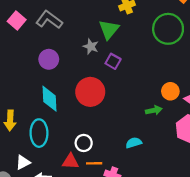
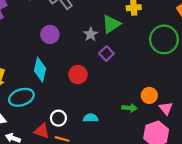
red circle: (90, 92) -> (78, 75), size x0.7
cyan ellipse: (39, 133) -> (21, 97), turned 55
cyan semicircle: (134, 143) -> (91, 118), moved

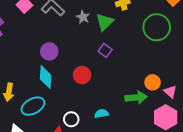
purple circle: (50, 34) -> (49, 51), moved
gray star: (91, 34) -> (83, 17), moved
green arrow: (129, 108) -> (136, 97), size x1.5

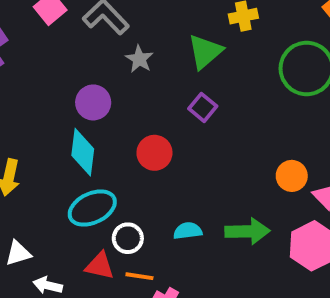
gray star: (83, 17) -> (139, 59), moved
green arrow: (136, 97) -> (247, 231), moved
cyan ellipse: (33, 106) -> (92, 208), moved

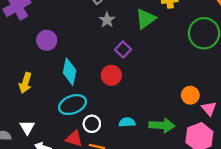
purple circle: (93, 102) -> (47, 40), moved
purple square: (203, 107) -> (123, 49), moved
white triangle: (18, 253) -> (27, 127), turned -49

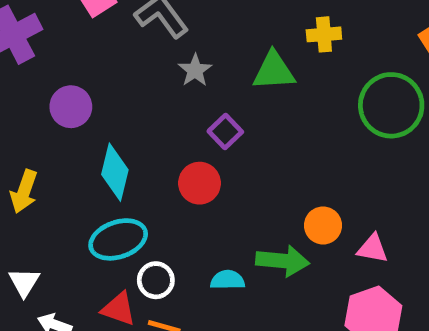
green triangle: (146, 19) -> (274, 71), turned 30
orange circle: (190, 95) -> (323, 225), moved
pink triangle: (209, 109) -> (373, 249), moved, turned -42
green arrow: (162, 125) -> (283, 261), moved

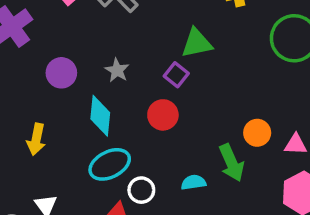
gray star: (195, 70) -> (117, 70), moved
green triangle: (274, 71) -> (197, 43), moved
green arrow: (283, 261) -> (231, 163), turned 69

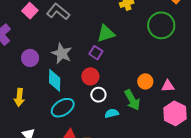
gray star: (117, 70) -> (62, 53), size x1.5
white circle: (141, 190) -> (98, 95), moved

